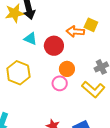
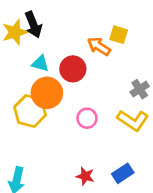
orange arrow: (75, 32) -> (99, 46), turned 36
orange circle: (67, 69) -> (47, 93), moved, size x1.5

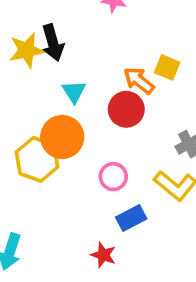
cyan triangle: (40, 63) -> (74, 92), moved, turned 36
red circle: (73, 69) -> (126, 109), moved
blue rectangle: (123, 173) -> (131, 218), moved

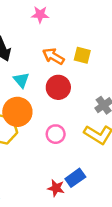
orange arrow: (139, 81) -> (53, 56), moved
blue rectangle: (131, 218) -> (75, 178), moved

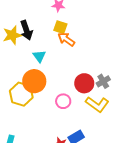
yellow square: (82, 55) -> (60, 27), moved
red circle: (58, 87) -> (84, 83), moved

